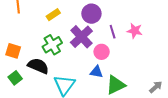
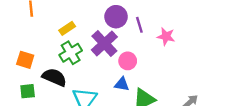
yellow rectangle: (53, 15) -> (67, 28), moved
purple line: (113, 32) -> (139, 25), moved
green square: (15, 78) -> (28, 91), turned 32

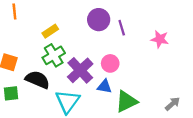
pink star: (166, 36) -> (160, 39), moved
purple cross: (104, 43) -> (80, 70), moved

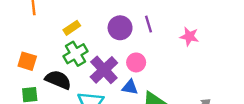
purple circle: (99, 20) -> (120, 28), moved

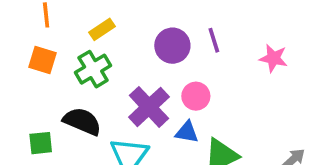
yellow rectangle: (72, 28) -> (102, 29), moved
green cross: (75, 54) -> (93, 69), moved
orange square: (27, 61) -> (43, 60), moved

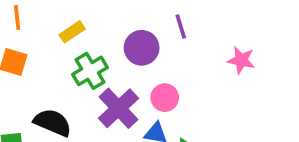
purple line: (214, 40) -> (181, 26), moved
green cross: (93, 69) -> (90, 71), moved

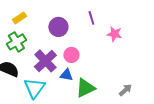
purple line: (181, 26) -> (91, 18), moved
green cross: (90, 71) -> (16, 42), moved

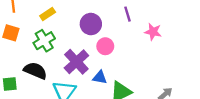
pink circle: (71, 55) -> (105, 46), moved

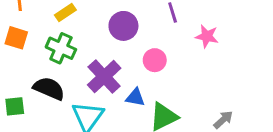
green cross: (44, 41) -> (61, 48), turned -35
pink circle: (105, 46) -> (155, 60), moved

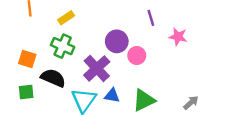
purple circle: (123, 26) -> (117, 41), moved
orange square: (16, 38) -> (27, 59), moved
blue triangle: (135, 97) -> (112, 96), moved

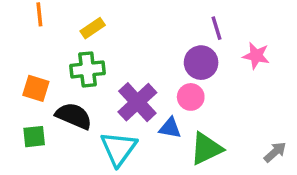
purple circle: (117, 41) -> (201, 63), moved
green cross: (63, 46) -> (87, 69), turned -30
pink circle: (137, 55) -> (191, 97), moved
blue triangle: (112, 96) -> (170, 128), moved

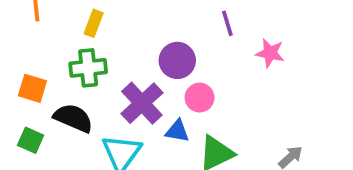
yellow rectangle: (93, 28) -> (94, 23), turned -35
purple circle: (201, 63) -> (177, 60), moved
green square: (34, 137) -> (31, 140), turned 30

